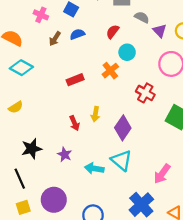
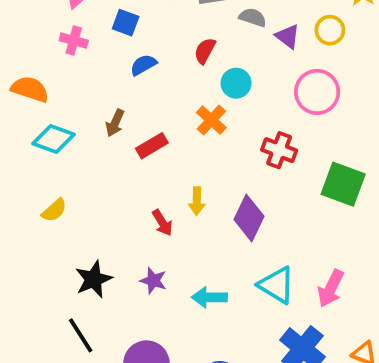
brown arrow: (55, 39) -> (115, 123), moved
cyan triangle: (121, 160) -> (277, 285), moved

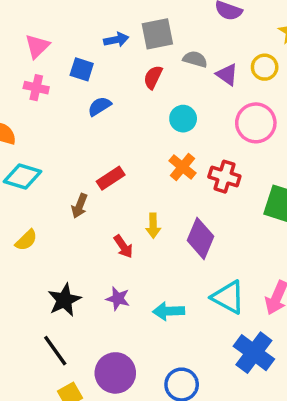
red semicircle: (205, 51) -> (153, 77), moved
orange cross: (211, 120) -> (182, 167), moved
brown arrow: (115, 123) -> (79, 206), moved

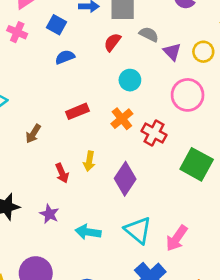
red rectangle: (111, 178) -> (77, 111), moved

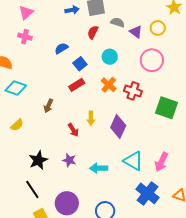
blue square: (57, 25) -> (80, 64), moved, turned 32

